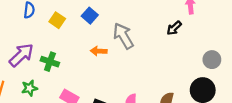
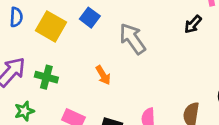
yellow square: (57, 20) -> (51, 26), size x1.5
orange arrow: (99, 51) -> (103, 75), moved, turned -119

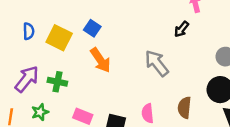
gray arrow: (132, 39) -> (157, 63), moved
orange arrow: (103, 75) -> (100, 60), moved, size x1.5

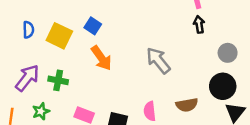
black arrow: (182, 29) -> (199, 24), moved, turned 133
brown semicircle: (184, 108) -> (187, 105), turned -105

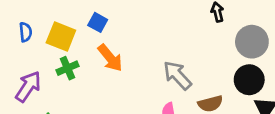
gray circle: (228, 53) -> (252, 42), size x1.5
gray arrow: (158, 60) -> (177, 75), moved
green cross: (58, 80) -> (67, 68), moved, turned -30

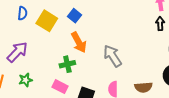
green cross: (67, 68) -> (67, 64), moved
gray arrow: (177, 75) -> (112, 56), moved

